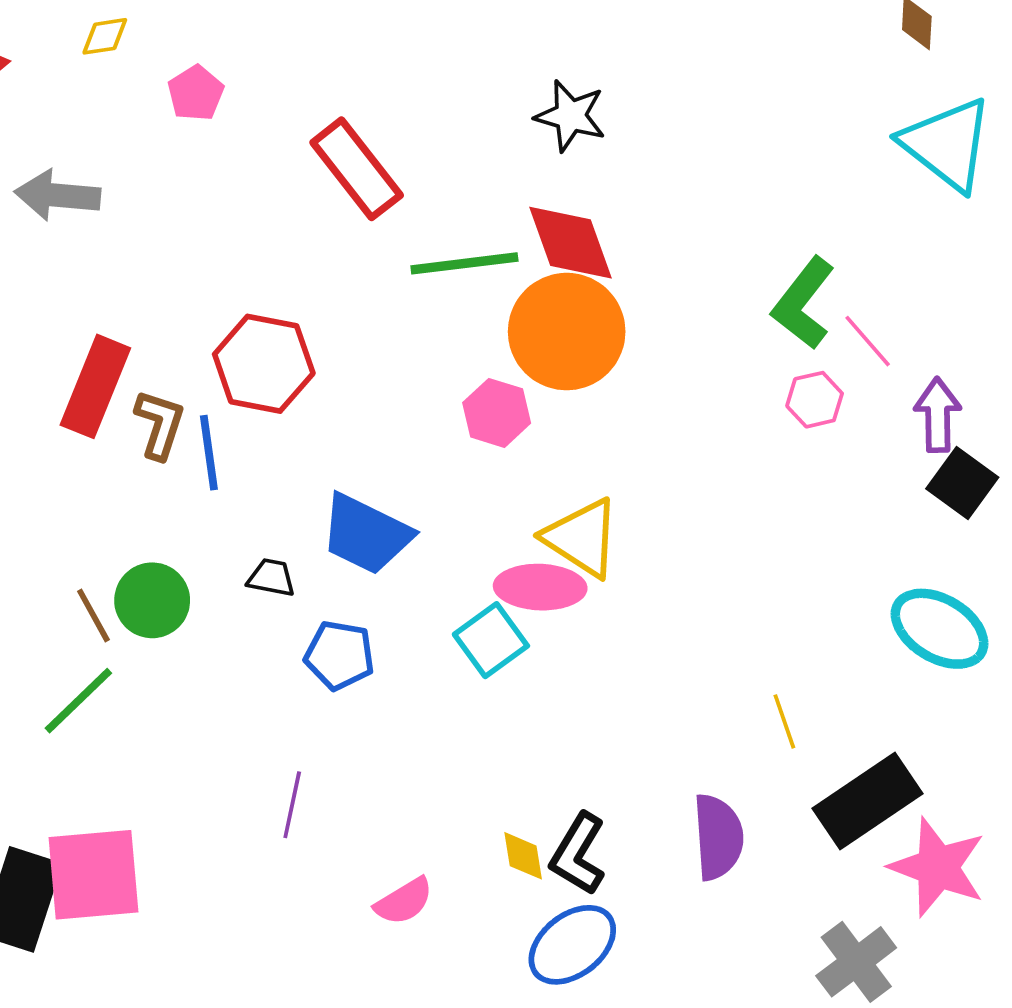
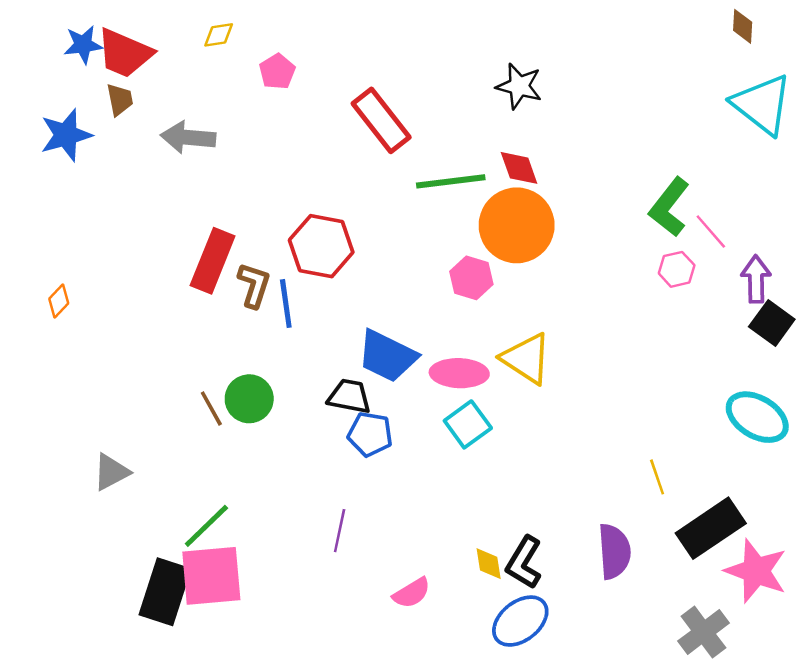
red diamond: (570, 243) -> (519, 168), size x0.7
black trapezoid: (271, 578) -> (349, 396), moved, size x1.4
pink ellipse: (540, 587) -> (459, 373), moved
green line: (78, 701) -> (206, 526), moved

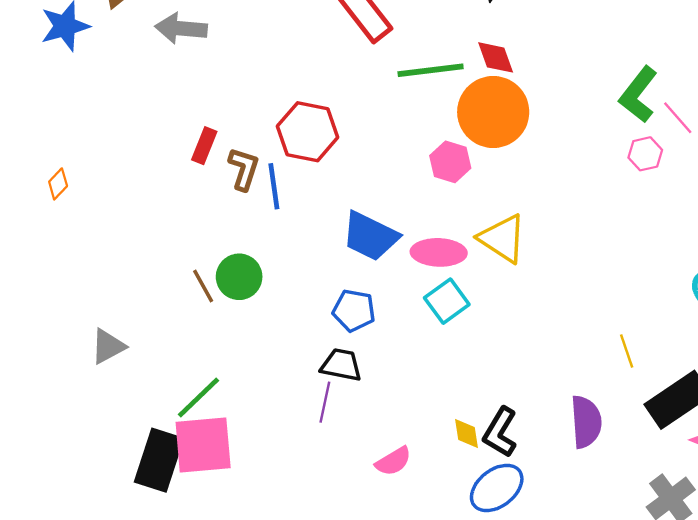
red rectangle: (213, 261) -> (204, 146), size x0.6
black trapezoid: (349, 396) -> (341, 365), moved

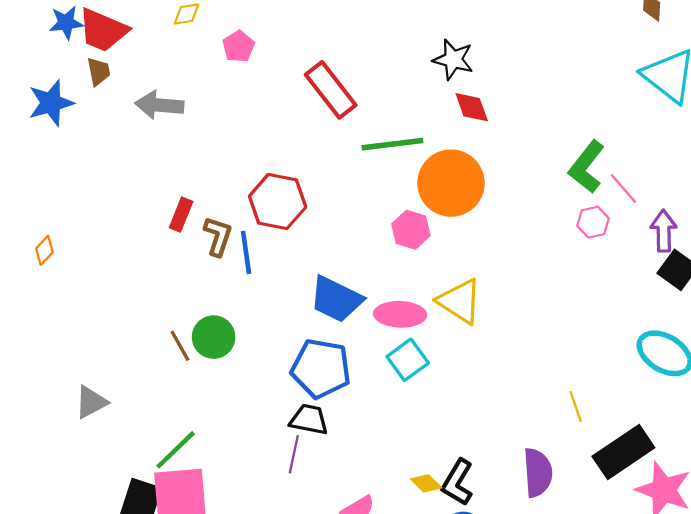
red diamond: (496, 57) -> (472, 107), moved
blue pentagon: (354, 310) -> (321, 369), size x1.5
yellow diamond: (467, 433) -> (426, 483), turned -36

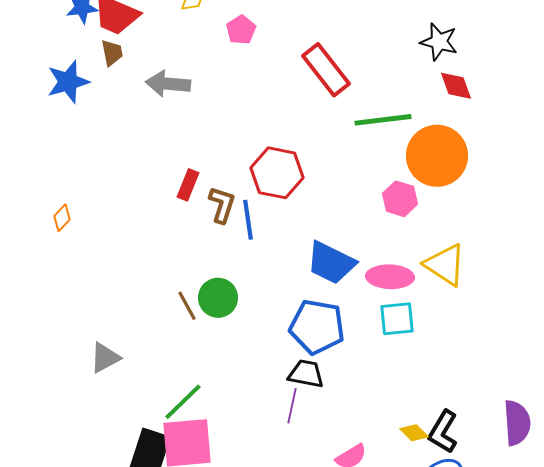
cyan square: (408, 360) -> (397, 319), turned 30

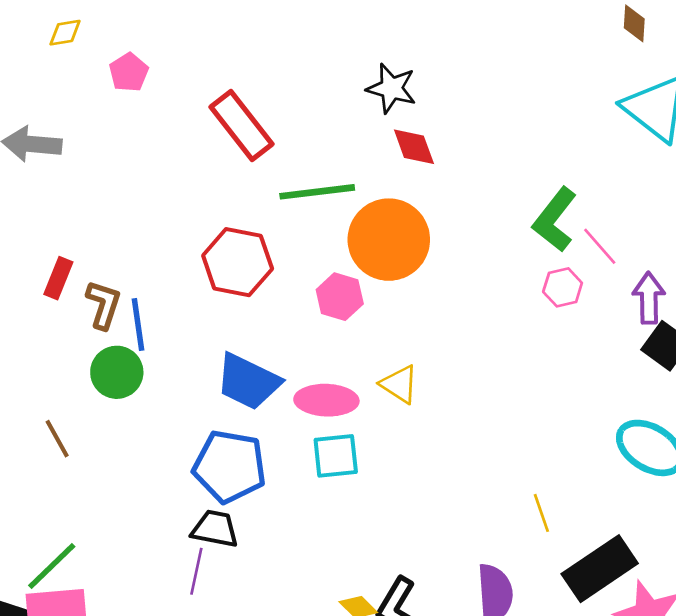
red hexagon: (277, 173) -> (238, 262), moved
yellow triangle: (445, 265) -> (399, 384), size x0.7
green circle: (218, 298) -> (117, 372), moved

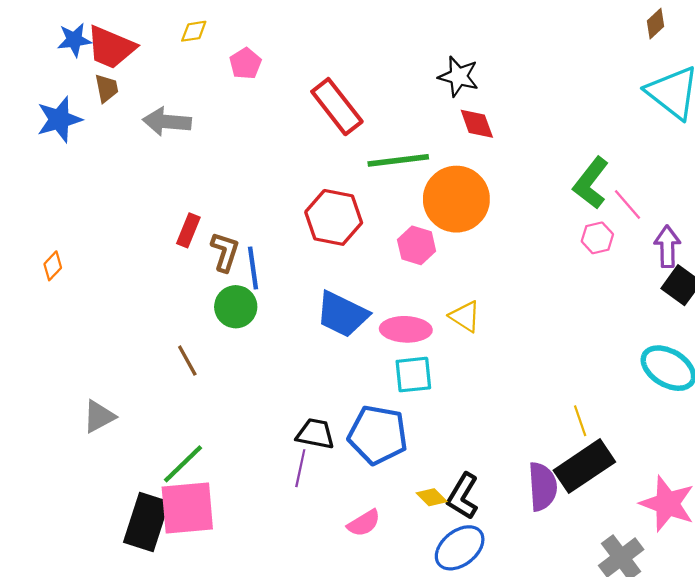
brown diamond: (634, 23) -> (655, 24), turned 44
blue pentagon: (230, 466) -> (378, 435), moved
black rectangle: (600, 569) -> (584, 466), moved

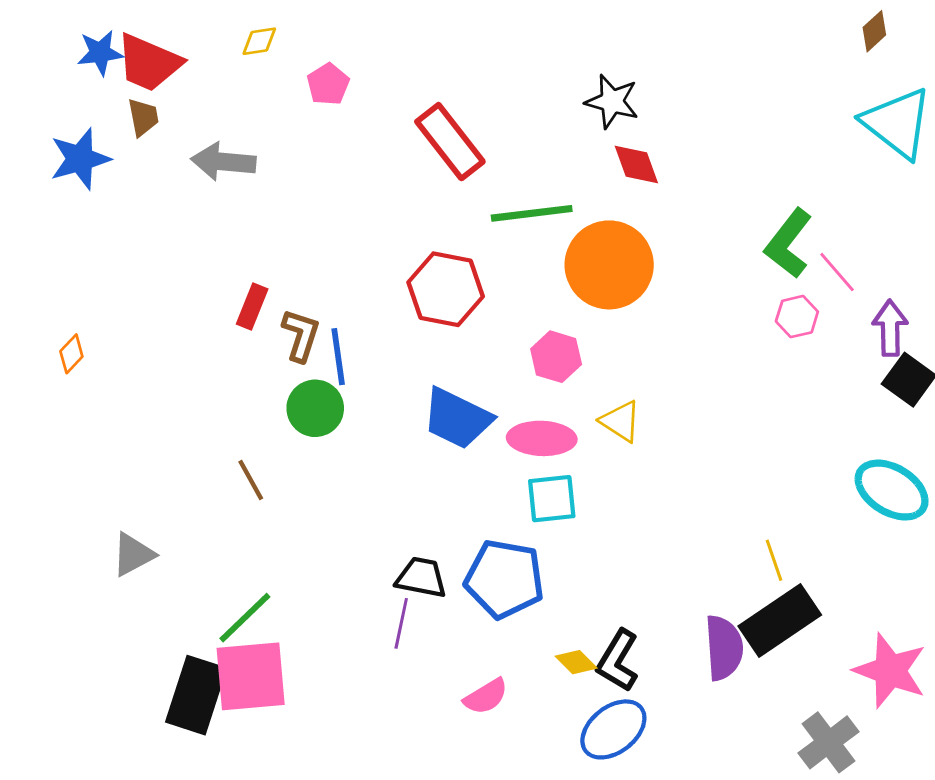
pink hexagon: (417, 245) -> (556, 357), moved

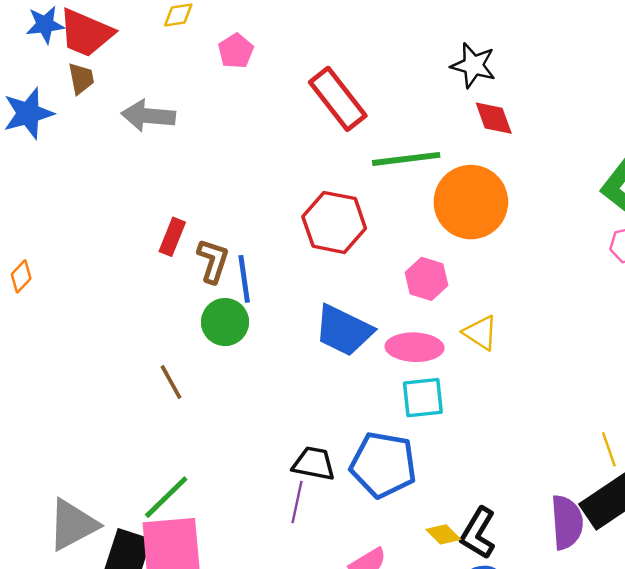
gray triangle: (133, 555) -> (73, 525), moved, size x1.4

